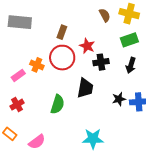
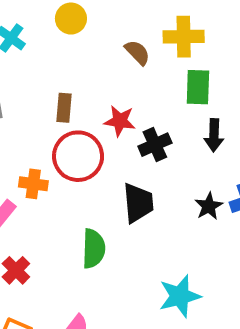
green rectangle: (129, 40) -> (198, 87), turned -54

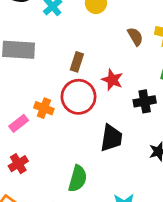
black cross: (155, 145) -> (145, 101), moved
green semicircle: (94, 249) -> (78, 179), moved

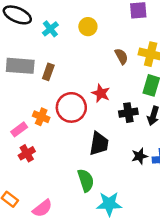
brown rectangle: (77, 62) -> (48, 72), moved
red cross: (18, 164) -> (27, 153), moved
green semicircle: (78, 179) -> (86, 180), moved, turned -35

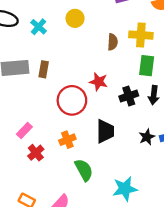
brown semicircle: (121, 56) -> (113, 42), turned 42
orange cross: (41, 117) -> (67, 140), moved, turned -35
green semicircle: (86, 180) -> (84, 170), moved

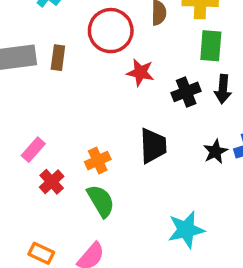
red circle: (72, 100) -> (111, 31), moved
green semicircle: (84, 170) -> (101, 201), moved

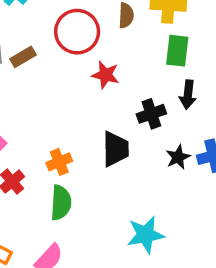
brown rectangle: (58, 58) -> (23, 57), turned 50
black cross: (186, 92) -> (151, 114), moved
green semicircle: (101, 201) -> (61, 203), turned 32

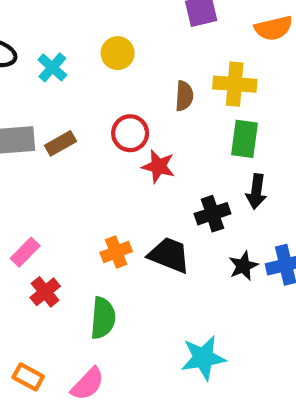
red circle: (77, 32) -> (130, 133), moved, size x0.7
black trapezoid: (116, 149) -> (169, 255), turned -69
orange cross: (59, 162) -> (116, 252), moved

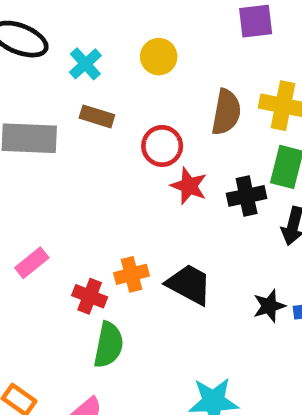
brown semicircle: (184, 96) -> (226, 112), size x1.4
brown rectangle: (61, 143) -> (97, 116), moved, turned 40
black cross: (212, 214) -> (247, 196), moved
red cross: (45, 292) -> (90, 296), moved, turned -36

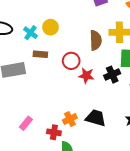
yellow circle: (159, 57) -> (51, 27), moved

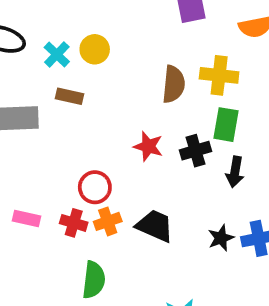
red circle: (71, 61) -> (95, 187), moved
pink rectangle: (26, 123) -> (26, 219), turned 56
red cross: (54, 132) -> (74, 223), moved

